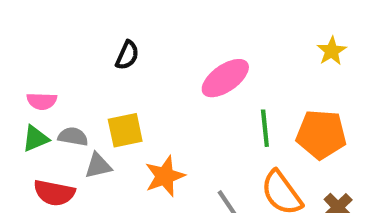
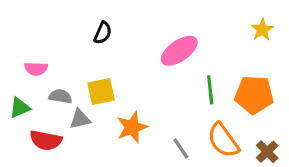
green triangle: (35, 139) -> (20, 108), moved

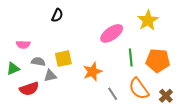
yellow star: (262, 30) -> (148, 20), moved, size x1.5
black semicircle: (103, 33) -> (57, 15), moved
orange star: (132, 127) -> (93, 72), moved
red semicircle: (46, 140) -> (29, 89), turned -30

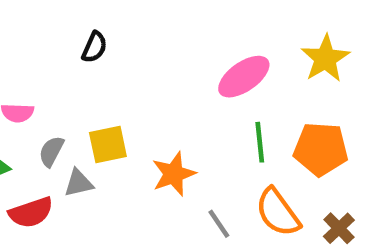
yellow star: (148, 20) -> (325, 58), moved
pink ellipse: (112, 33) -> (244, 77), moved
gray semicircle: (38, 62) -> (51, 151), turned -72

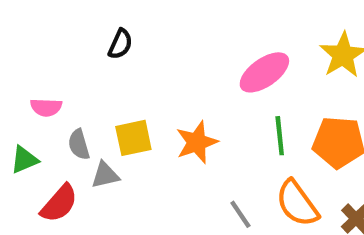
gray semicircle: (51, 151) -> (79, 144), turned -44
orange star: (174, 174) -> (197, 142), moved
red semicircle: (31, 212) -> (59, 203), turned -30

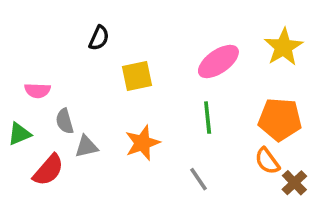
green line: (280, 136) -> (208, 118), moved
yellow square: (133, 138) -> (137, 76), moved
orange star: (197, 142) -> (142, 143), moved
orange semicircle: (297, 203) -> (267, 161), moved, size x0.7

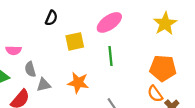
pink ellipse: (218, 62) -> (109, 22), moved
green line: (208, 118) -> (110, 56), moved
orange star: (142, 143) -> (78, 83), turned 30

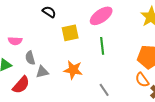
black semicircle: (51, 18) -> (49, 12), turned -80

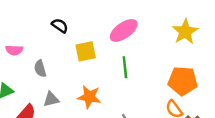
pink semicircle: (15, 41) -> (14, 50), moved
gray semicircle: (30, 58) -> (40, 69), moved

